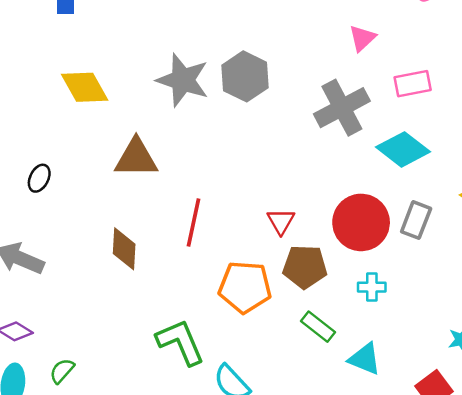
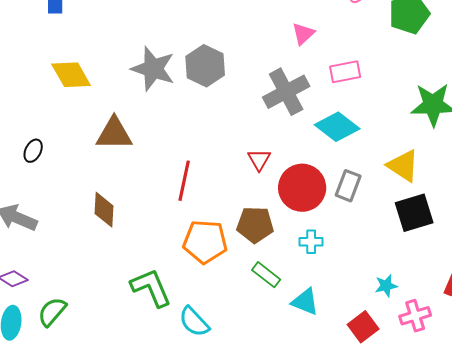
red triangle: (281, 221) -> (259, 160), moved
red line: (194, 222) -> (184, 181), moved
green semicircle: (62, 371) -> (52, 312), size x1.4

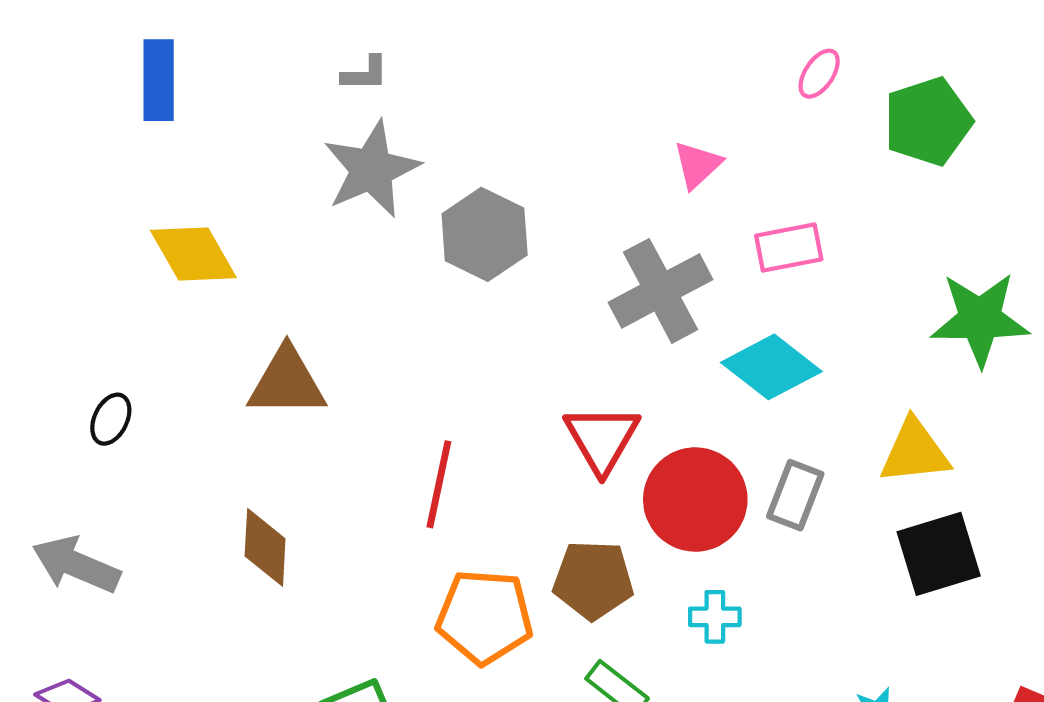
gray star: (153, 69) -> (372, 169), moved, turned 30
red triangle: (259, 160) -> (602, 439), size x1.5
yellow triangle: (403, 166) -> (915, 452), turned -39

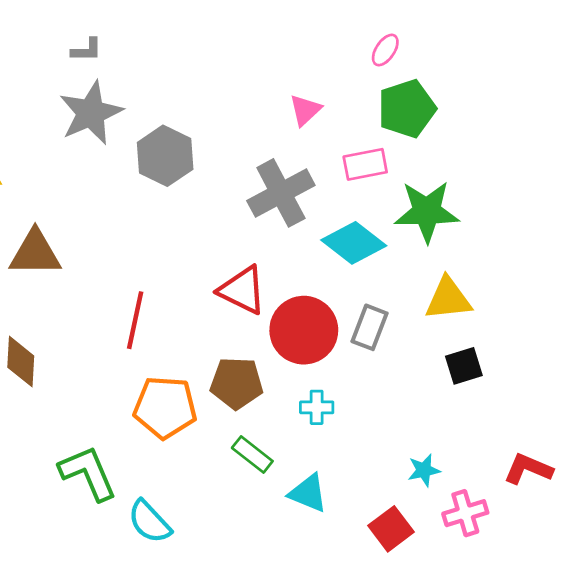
green pentagon: (928, 121) -> (407, 109), moved
green star: (980, 319) -> (427, 212), moved
red triangle: (602, 439) -> (242, 290), turned -34
black square: (939, 554) -> (464, 366), size x0.7

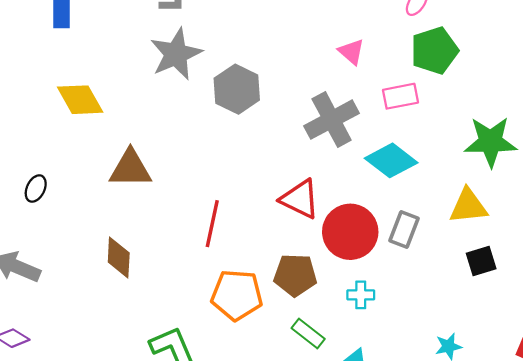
pink triangle: (305, 110) -> (351, 52), turned -36
green star: (427, 212) -> (491, 142), moved

